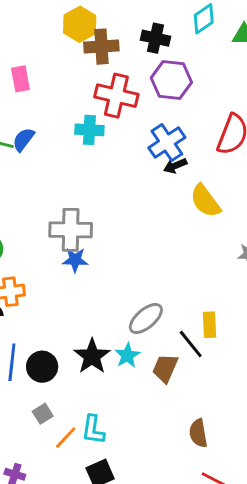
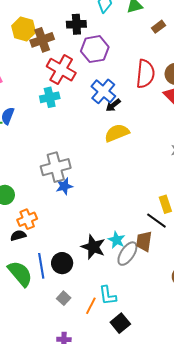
red cross: (116, 96) -> (61, 70), turned 32
yellow semicircle: (205, 201) -> (117, 133), moved, turned 120
gray ellipse: (146, 319) -> (127, 254), moved
gray square: (43, 414) -> (64, 298), moved

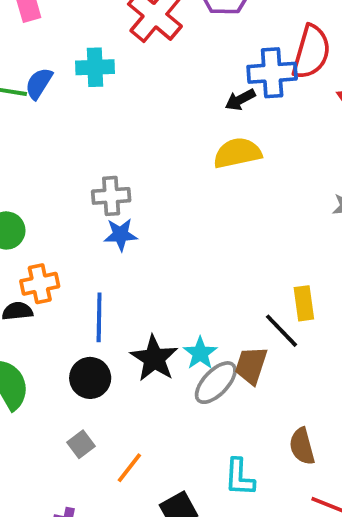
blue cross: (103, 91) -> (272, 73), moved, turned 35
cyan cross: (50, 97) -> (95, 67), moved
gray cross: (56, 167) -> (111, 196), size x0.7
blue line: (41, 266) -> (99, 317), moved
cyan L-shape: (108, 295) -> (239, 477), moved

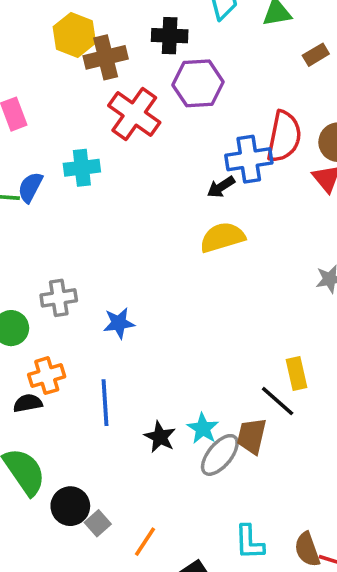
gray cross: (111, 196) -> (59, 298), moved
black star: (154, 358) -> (160, 437), size x0.7
black circle: (90, 378) -> (70, 506), moved
brown semicircle: (302, 446) -> (307, 549), moved

